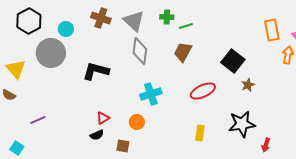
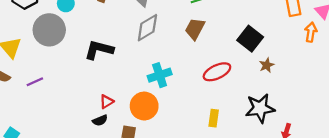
gray diamond: (140, 51) -> (147, 28), turned 52
purple line: (38, 120) -> (35, 82), moved
orange circle: (137, 122) -> (144, 106), size x1.6

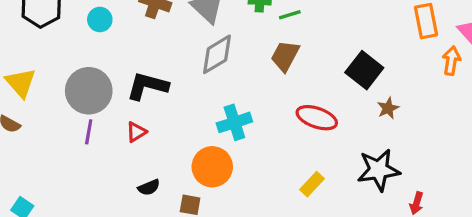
gray circle: (49, 30) -> (89, 91), moved
red ellipse: (217, 72) -> (317, 118), turned 44
purple line: (35, 82) -> (89, 132), moved, turned -56
red triangle: (107, 102) -> (136, 132), moved
yellow rectangle: (214, 118) -> (312, 184), turned 35

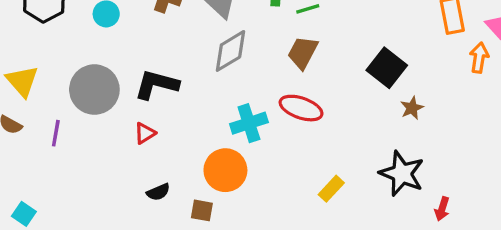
red ellipse: (317, 118) -> (301, 108), moved
purple line: (89, 132) -> (56, 133), moved
black star: (379, 170) -> (402, 174), turned 30

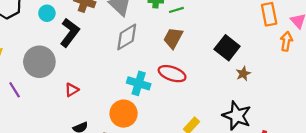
black L-shape: (157, 84) -> (70, 33), moved, turned 112
cyan cross: (249, 123) -> (139, 83), turned 35
purple line: (56, 133) -> (15, 90), turned -42

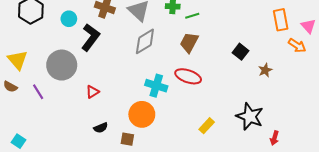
orange arrow: (286, 41) -> (297, 46), turned 114
black square: (227, 48) -> (241, 52), size x0.7
brown star: (243, 74) -> (265, 70), moved

